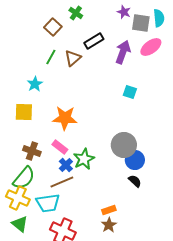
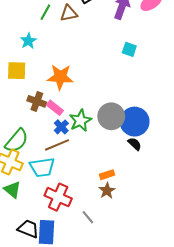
brown triangle: (73, 58) -> (69, 13), turned 30
gray circle: (124, 145) -> (111, 116), moved
brown cross: (32, 151) -> (37, 101), moved
blue circle: (135, 160) -> (135, 122), size x1.4

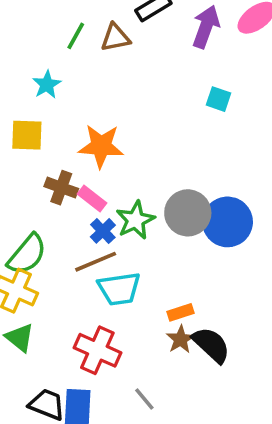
black semicircle: (135, 144) -> (211, 345), moved, size x1.6
cyan trapezoid: (42, 167) -> (119, 289), moved
gray line: (88, 217) -> (144, 399), moved

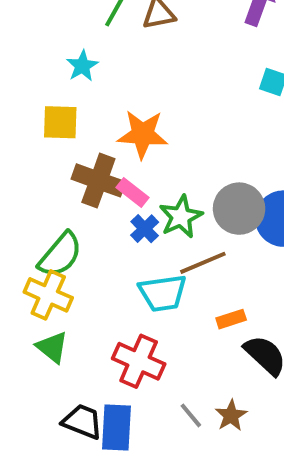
brown cross: (61, 188) -> (98, 180), size x1.4
brown line: (96, 262) -> (203, 263), moved
brown star: (181, 339) -> (231, 415), moved

